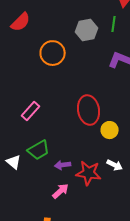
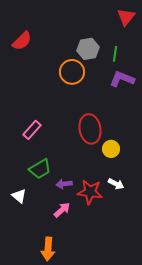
green line: (114, 24) -> (115, 54), moved
orange circle: (53, 53) -> (72, 72), moved
white triangle: (14, 162) -> (19, 196), moved

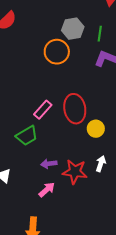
pink rectangle: (32, 130) -> (43, 110), moved
green trapezoid: (40, 169) -> (27, 136), moved
white arrow: (116, 184) -> (101, 164), turned -98

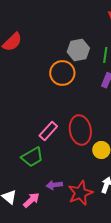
red star: (75, 172) -> (80, 193), turned -30
pink arrow: (47, 190) -> (31, 200), moved

